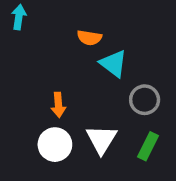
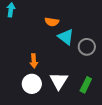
gray circle: (145, 100) -> (87, 47), moved

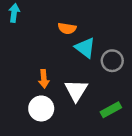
white triangle: (59, 81) -> (76, 90), moved
green rectangle: (86, 85) -> (111, 110), turned 35

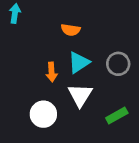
cyan triangle: (85, 48) -> (79, 62), moved, turned 50
orange arrow: (44, 79) -> (52, 72), moved

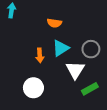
white triangle: (80, 95) -> (75, 70), moved

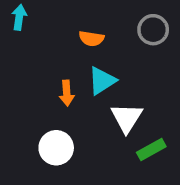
gray circle: (91, 49) -> (153, 30), moved

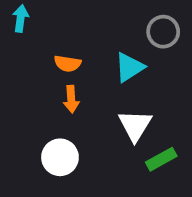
orange semicircle: (91, 38) -> (67, 64), moved
cyan triangle: (102, 81) -> (129, 67), moved

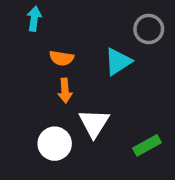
cyan arrow: (21, 19) -> (34, 19), moved
white triangle: (135, 125) -> (94, 123), moved

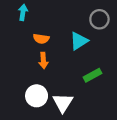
white triangle: (94, 123) -> (63, 103), moved
green rectangle: (147, 145) -> (93, 75), moved

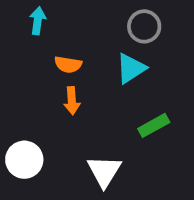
gray circle: (99, 19) -> (144, 26), moved
white circle: (37, 96) -> (24, 160), moved

